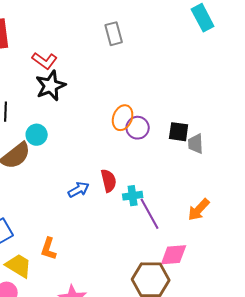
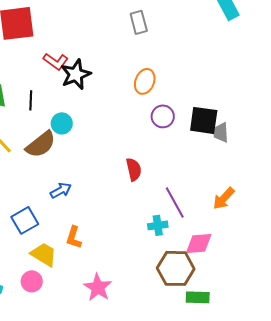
red L-shape: (45, 61) -> (56, 61), moved
orange ellipse: (123, 118) -> (145, 81), moved
black square: (179, 132) -> (204, 120), size x1.4
blue arrow: (79, 190) -> (61, 190), moved
cyan cross: (133, 196) -> (158, 225), moved

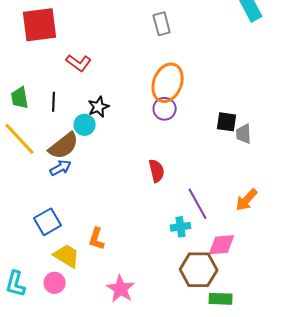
black star: (76, 74) -> (99, 107), moved, size x0.7
orange ellipse: (145, 81) -> (168, 83), size x1.5
purple circle: (163, 116) -> (165, 109), moved
black square: (204, 120) -> (227, 122), size x0.7
blue arrow: (61, 190) -> (61, 168), moved

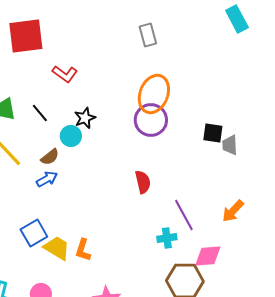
black line: (54, 102) -> (40, 113), turned -42
purple circle: (165, 109) -> (151, 120), size x1.4
brown semicircle: (64, 146) -> (50, 157), size x0.6
yellow trapezoid: (67, 256) -> (57, 248), moved

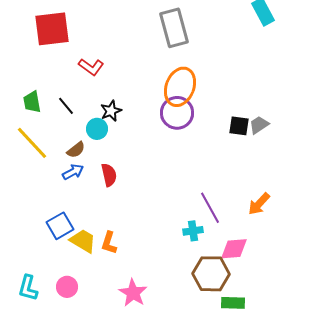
gray rectangle: (148, 35) -> (174, 28), size x1.6
gray trapezoid: (230, 145) -> (259, 125), moved, turned 60
red semicircle: (143, 182) -> (109, 175), moved

